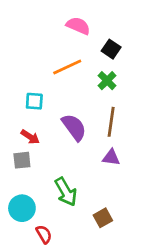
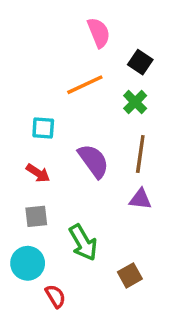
pink semicircle: (78, 26) -> (99, 33), turned 45
gray square: (22, 160) -> (36, 216), moved

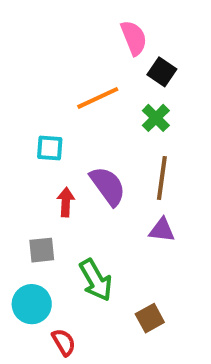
pink semicircle: (99, 33) -> (134, 38), moved
red arrow: (38, 173) -> (66, 202), moved, turned -120

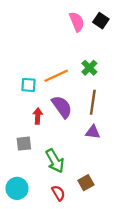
black square: (162, 72) -> (101, 21), moved
orange line: (98, 98) -> (56, 76), moved
cyan circle: (32, 304) -> (17, 188), moved
red semicircle: (64, 342) -> (58, 193), moved

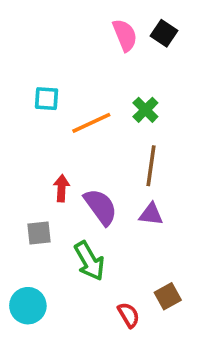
cyan square: (28, 85) -> (47, 99), moved
purple semicircle: (62, 107) -> (101, 207), moved
brown square: (86, 183) -> (168, 296), moved
red semicircle: (58, 193) -> (129, 315), moved

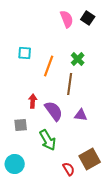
orange line: (91, 123) -> (49, 66), turned -45
brown line: (151, 166) -> (70, 84), moved
brown square: (168, 296) -> (90, 159), size x1.5

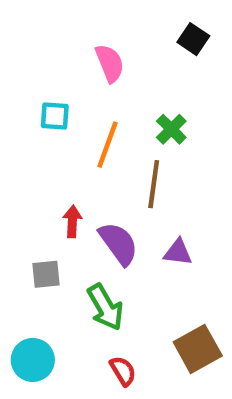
pink semicircle: (67, 19) -> (110, 63), moved
red semicircle: (69, 169) -> (123, 371), moved

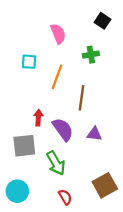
green cross: (171, 129) -> (91, 55), moved, turned 35
gray square: (46, 274) -> (24, 146), size x1.5

